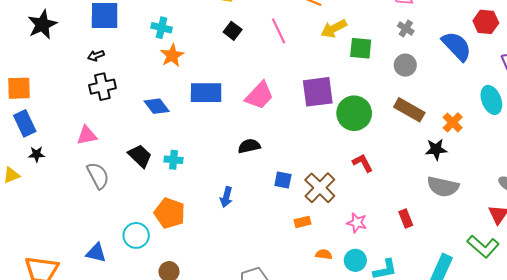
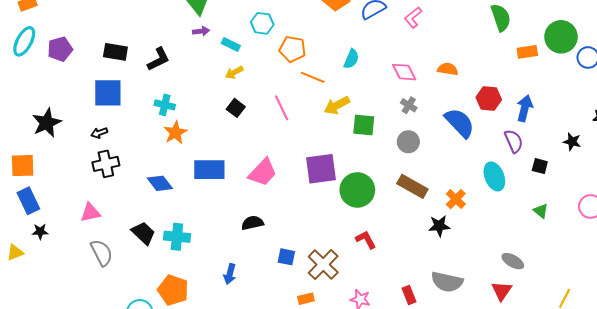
black star: (42, 25) -> (47, 123), moved
cyan cross: (174, 160) -> (177, 237), size x1.4
gray semicircle: (443, 187) -> (447, 282), moved

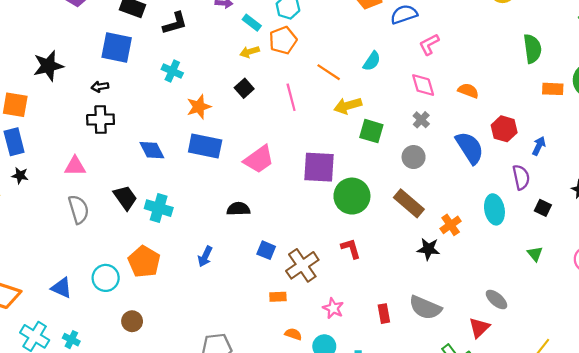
pink L-shape: (413, 17) -> (429, 44), moved
orange pentagon: (293, 49) -> (283, 40), moved, turned 30
blue arrow: (525, 108) -> (539, 146), size x0.7
orange star: (175, 133) -> (199, 107), moved

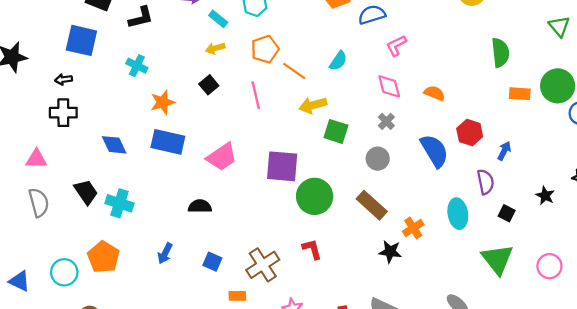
orange pentagon: (283, 40) -> (265, 49), moved
blue square: (266, 250) -> (212, 262), moved
green triangle: (535, 254) -> (497, 259), size x2.0

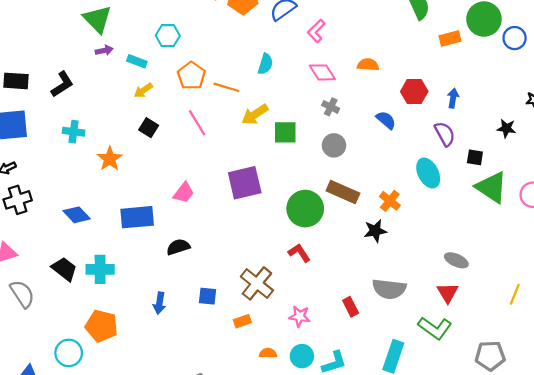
blue rectangle: (168, 142) -> (137, 217), moved
blue semicircle: (434, 151) -> (386, 120), size x0.6
pink trapezoid: (222, 157) -> (184, 193), size x0.7
green circle: (315, 196) -> (305, 209), moved
green triangle: (497, 259) -> (491, 187), moved

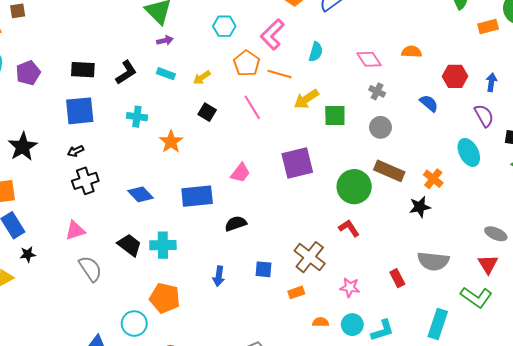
pink L-shape: (316, 31) -> (272, 34), moved, size x1.4
cyan rectangle: (137, 61) -> (166, 74), moved

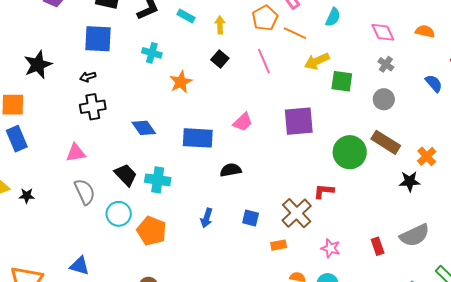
yellow arrow: (202, 78) -> (220, 25), turned 114
red L-shape: (349, 228) -> (324, 191), moved, turned -60
black star: (28, 254) -> (27, 196), moved
gray semicircle: (433, 261) -> (415, 235), turned -40
cyan circle: (134, 324) -> (119, 214), moved

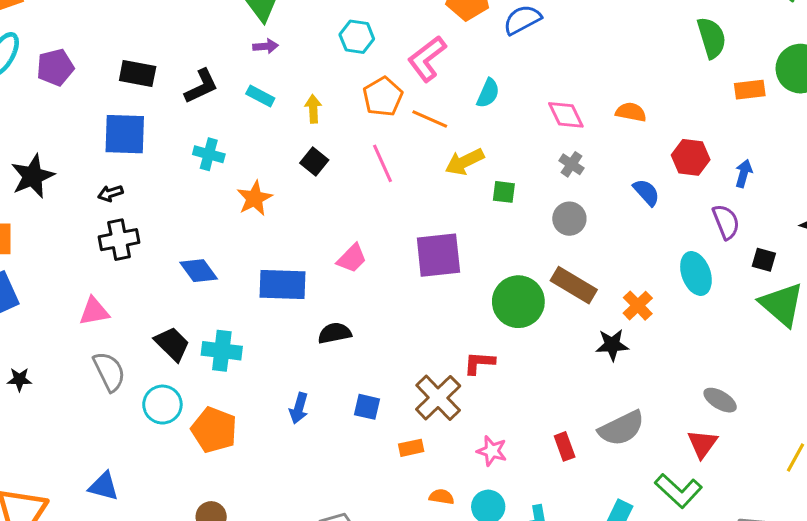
green square: (342, 81) -> (504, 192), size x0.7

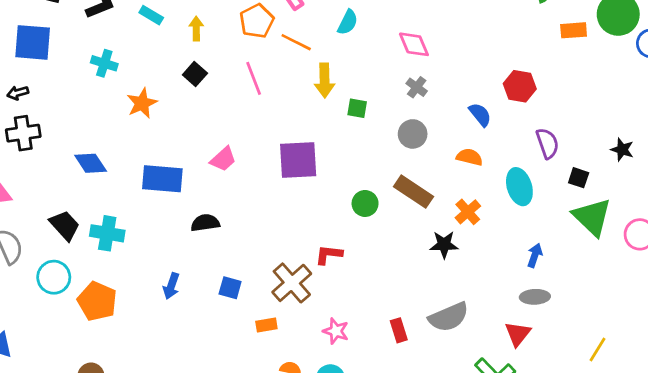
orange semicircle: (631, 112) -> (469, 157), moved
yellow arrow: (465, 162) -> (325, 81), turned -68
blue arrow: (744, 173) -> (535, 255), moved
green circle: (518, 302) -> (365, 203), size x0.6
gray ellipse: (720, 400) -> (535, 297), turned -36

